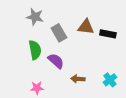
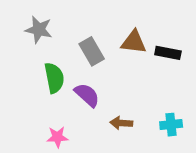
gray star: (35, 17) -> (39, 30), moved
cyan cross: (110, 80) -> (171, 125), turned 32

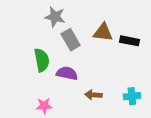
gray star: (39, 30) -> (55, 17), moved
purple semicircle: (87, 95) -> (67, 73), turned -30

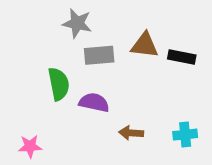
gray rectangle: (71, 40) -> (99, 55), turned -65
pink star: (44, 106) -> (30, 146), moved

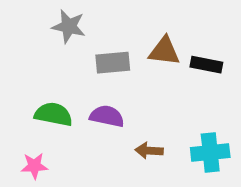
gray star: (77, 23) -> (69, 26), moved
green semicircle: (59, 84) -> (53, 114), moved, turned -68
cyan cross: (185, 135) -> (210, 153), size x1.4

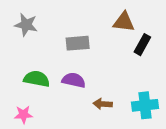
gray star: (69, 26) -> (26, 25), moved
brown triangle: (164, 51) -> (124, 22), moved
black rectangle: (206, 65) -> (142, 45), turned -72

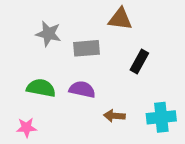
brown triangle: (124, 22) -> (120, 19), moved
gray star: (26, 25) -> (48, 34), moved
black rectangle: (142, 45) -> (139, 62), moved

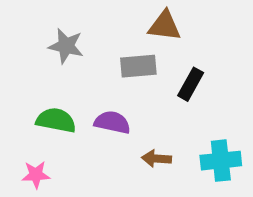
gray rectangle: (87, 48) -> (138, 66), moved

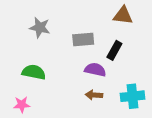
brown triangle: (165, 26) -> (123, 15), moved
purple semicircle: (112, 122) -> (95, 70), moved

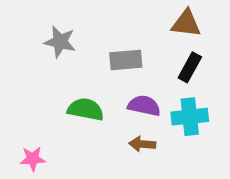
black rectangle: (114, 50) -> (190, 67), moved
green semicircle: (34, 72) -> (86, 109), moved
cyan cross: (133, 96) -> (190, 117), moved

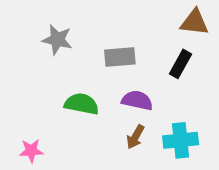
brown triangle: (186, 23) -> (194, 22), moved
cyan cross: (190, 117) -> (181, 140), moved
brown arrow: (142, 144) -> (135, 137), turned -65

